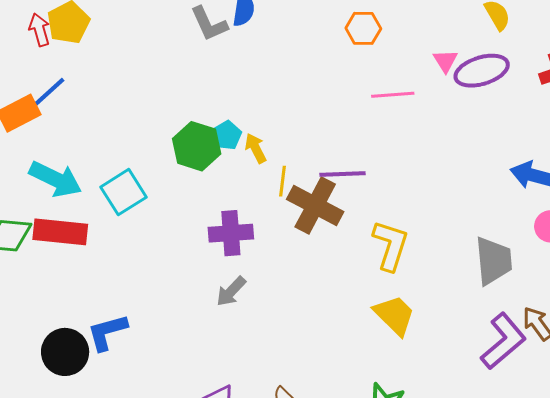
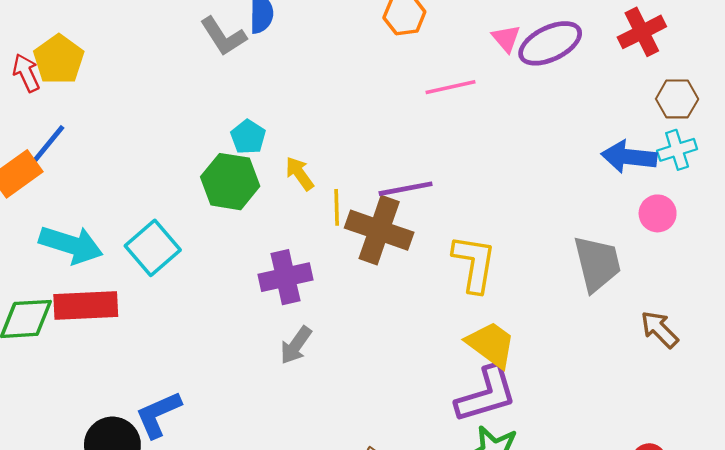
cyan pentagon: (227, 135) -> (248, 137), moved
purple L-shape: (503, 341) -> (486, 394), moved, turned 32

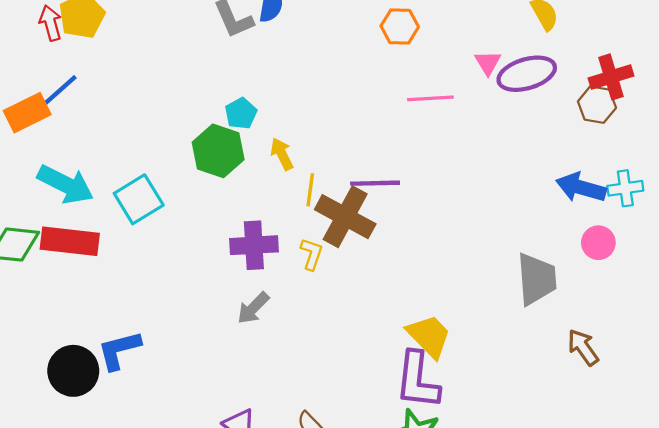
brown hexagon: (677, 99) -> (597, 105), moved
yellow L-shape: (474, 263) -> (312, 254), moved, size x0.6
purple L-shape: (486, 394) -> (417, 380), turned 104

